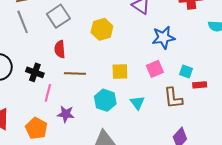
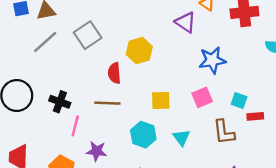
gray line: (23, 22) -> (45, 42), turned 70
red semicircle: (60, 49) -> (114, 73), moved

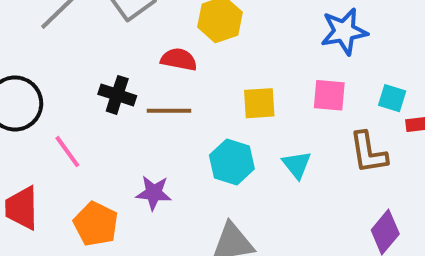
red semicircle: (114, 73) -> (179, 59), turned 108
pink square: (202, 97) -> (329, 95), turned 30
black cross: (60, 102) -> (117, 95), moved
pink line: (75, 126) -> (67, 152), moved, turned -48

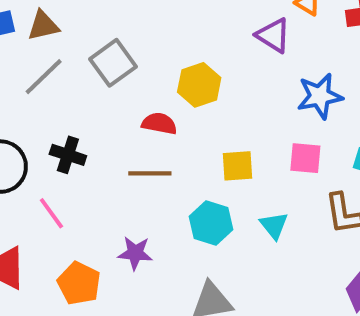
black cross: (117, 95) -> (68, 155), moved

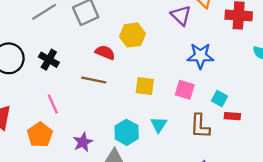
pink line: (51, 213) -> (53, 104), moved
cyan hexagon: (211, 223) -> (127, 132), moved
purple star: (135, 253) -> (83, 142), moved, turned 30

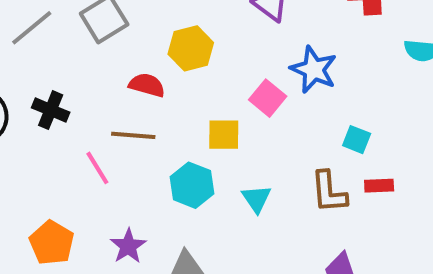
blue star: (200, 56) -> (314, 70), turned 30
pink square: (185, 90) -> (268, 98), moved, turned 30
pink line: (53, 104) -> (97, 168), moved
red rectangle: (232, 116) -> (379, 186), moved
cyan hexagon: (127, 132) -> (192, 185), moved

